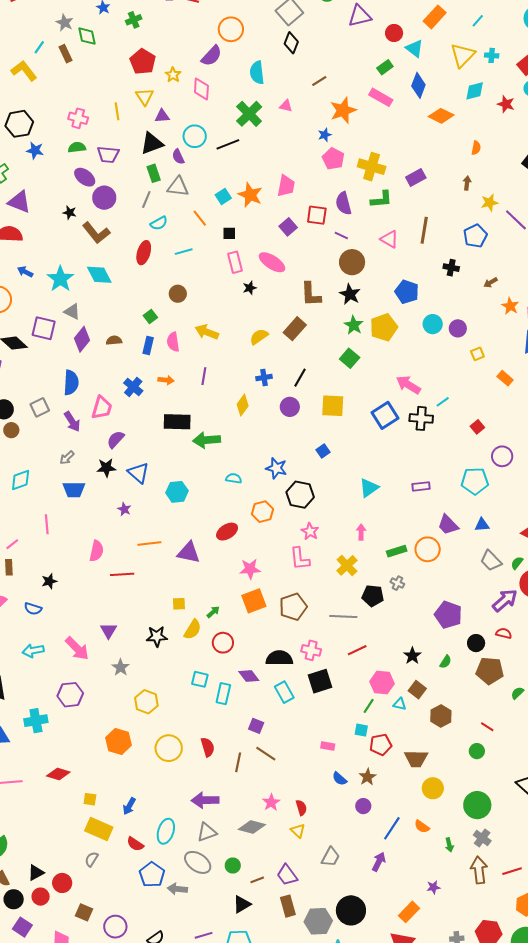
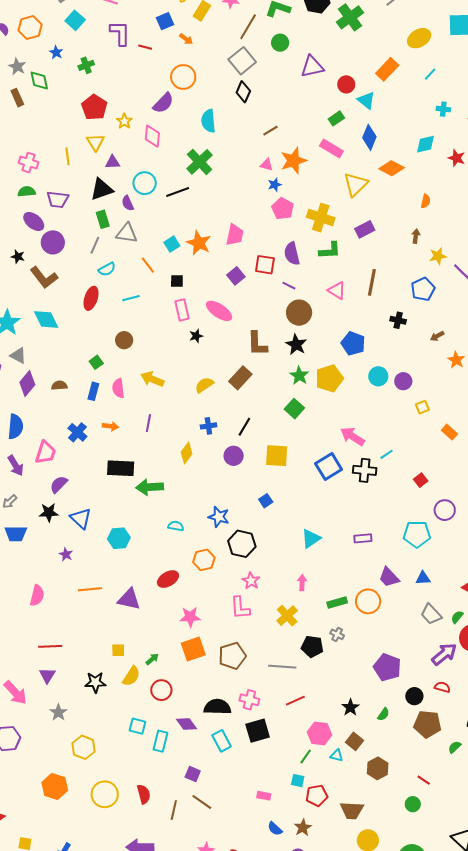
yellow triangle: (463, 55) -> (356, 184), moved
pink triangle: (286, 106) -> (267, 165), moved
red line: (122, 574) -> (50, 646), moved

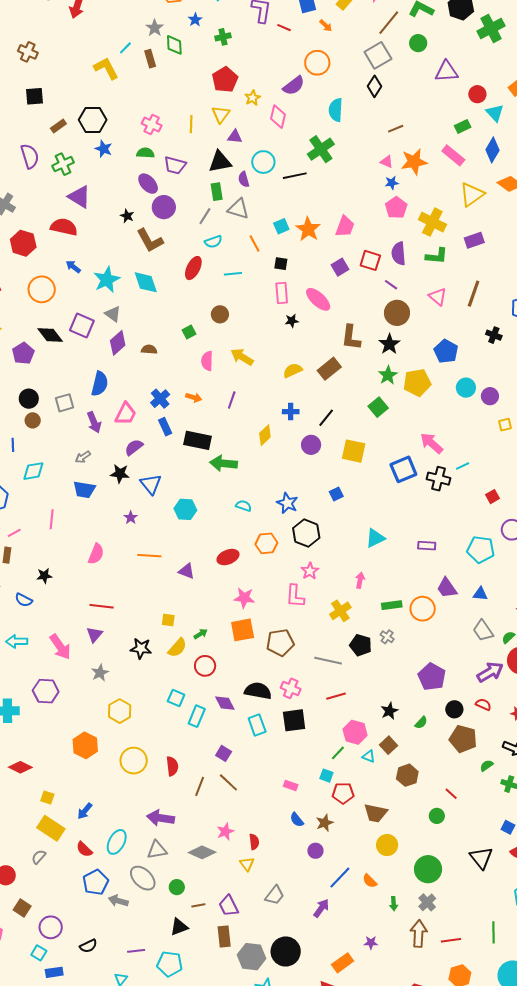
blue rectangle: (93, 391) -> (165, 427), moved, turned -48
purple triangle: (129, 599) -> (186, 571), size x0.7

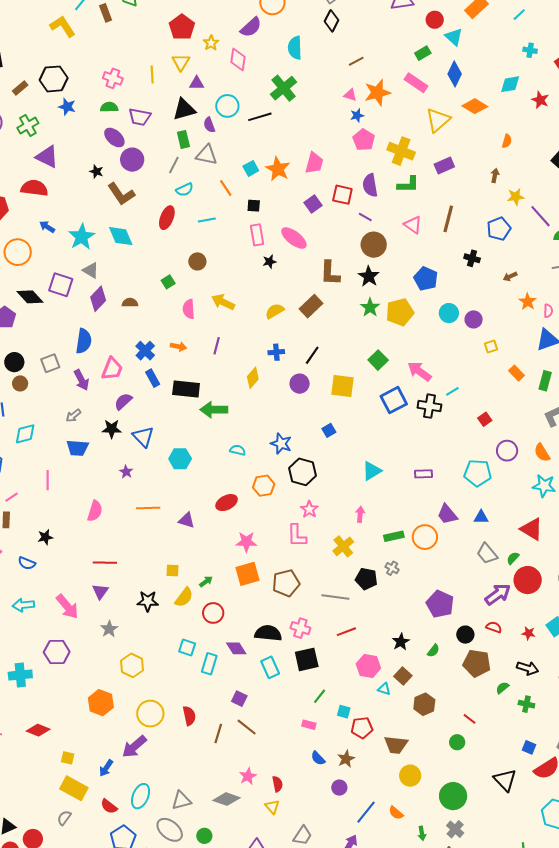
green square: (378, 407) -> (378, 360), moved
green line: (338, 753) -> (320, 696), moved
purple arrow: (161, 818) -> (134, 747), moved, turned -44

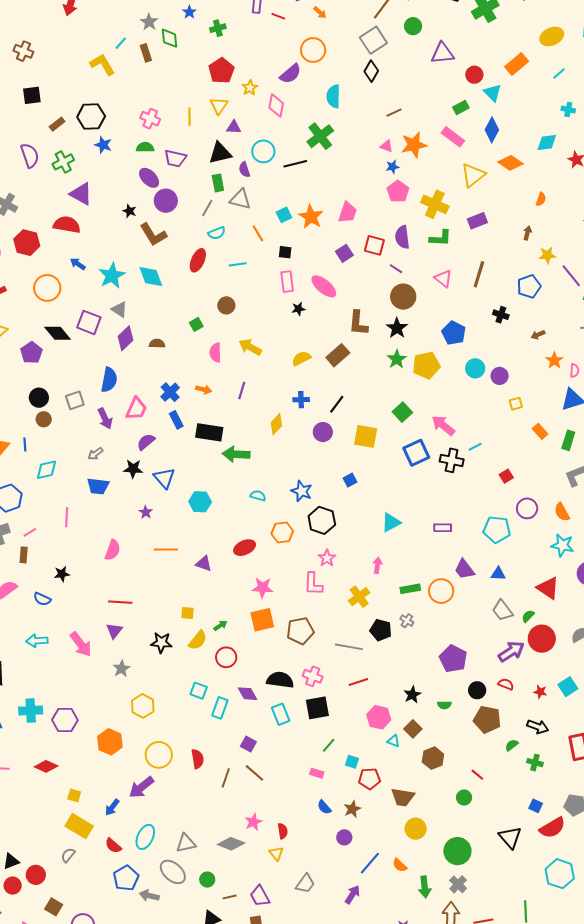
green semicircle: (433, 651) -> (444, 705), turned 48
purple hexagon: (57, 652) -> (65, 720), moved
green arrow: (422, 833) -> (425, 887), size x1.5

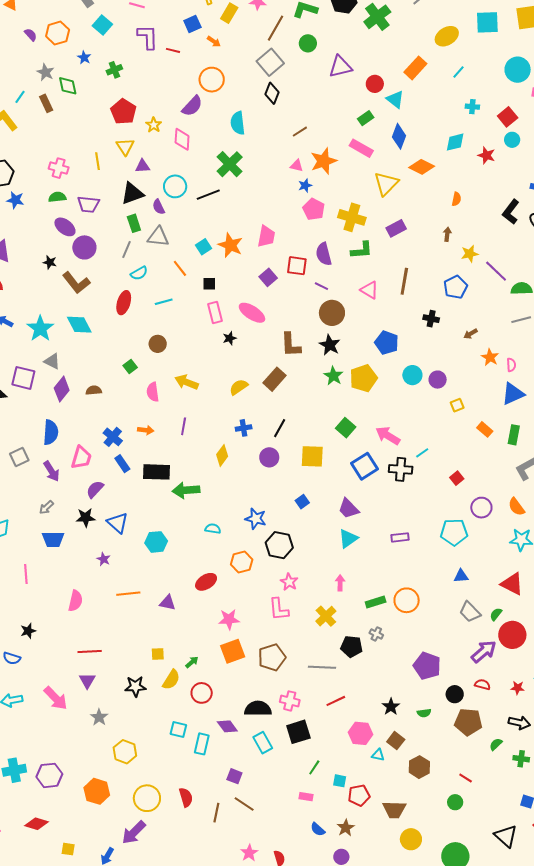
purple trapezoid: (464, 569) -> (348, 509), moved

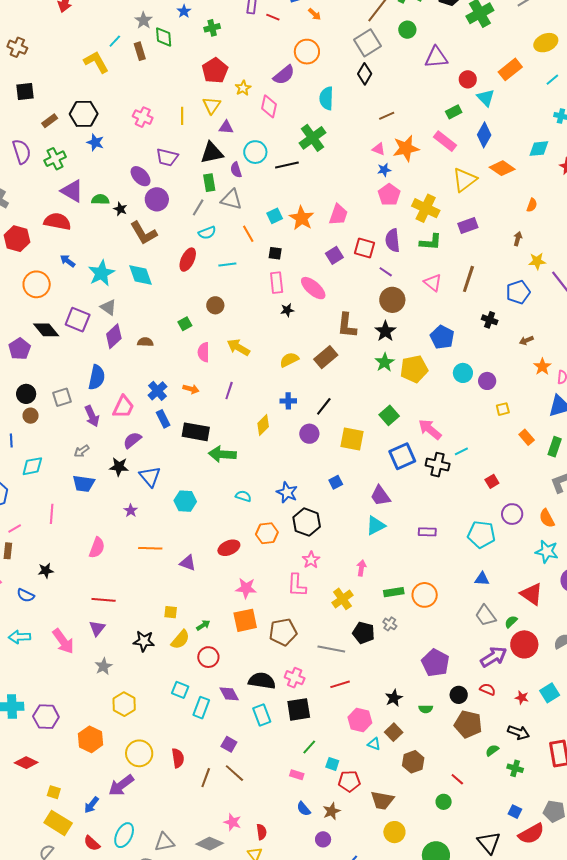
green semicircle: (57, 197) -> (100, 199), moved
pink star: (249, 853) -> (232, 822), turned -30

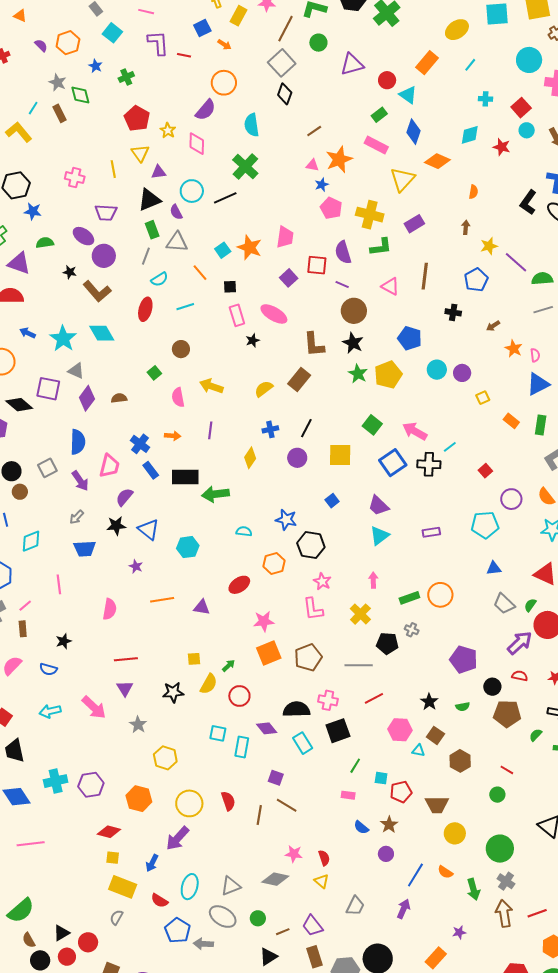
green semicircle: (100, 199) -> (45, 243), moved
red diamond: (26, 763) -> (109, 832), moved

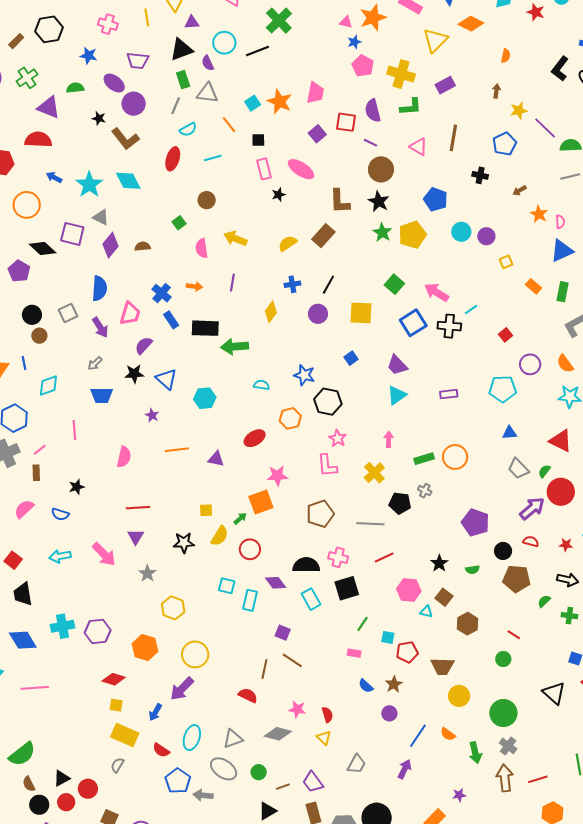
blue star: (33, 211) -> (89, 56), moved
orange square: (269, 653) -> (261, 502), moved
red semicircle: (228, 801) -> (248, 695), moved, turned -48

